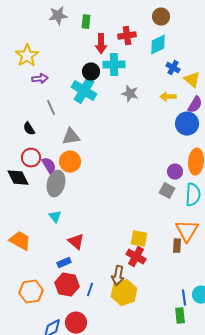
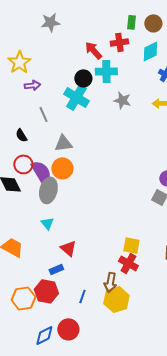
green rectangle: (86, 22) -> (131, 22), moved
red arrow: (101, 44) -> (93, 50), turned 138
purple semicircle: (49, 166) -> (41, 172), size x1.4
red hexagon: (67, 285) -> (46, 291), moved

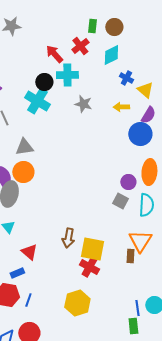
red cross: (119, 42) -> (80, 46), turned -30
yellow square: (131, 245) -> (92, 249), size x1.4
brown arrow: (110, 282) -> (68, 238), moved
blue line: (82, 296) -> (28, 300), moved

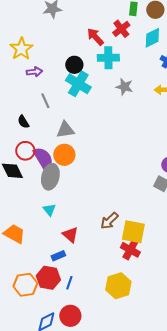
black circle: (44, 82) -> (74, 65), moved
brown arrow: (68, 238) -> (109, 221), turned 36

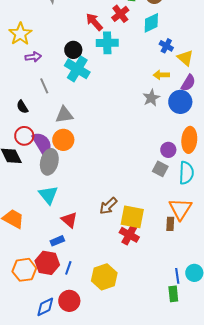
gray star: (124, 87) -> (151, 98), moved, turned 30
cyan triangle: (49, 210) -> (48, 195), size x1.5
yellow hexagon: (118, 286) -> (104, 277), moved

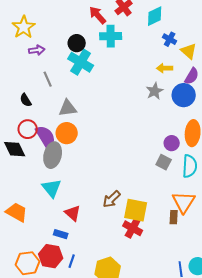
blue rectangle: (57, 241) -> (61, 234), turned 40

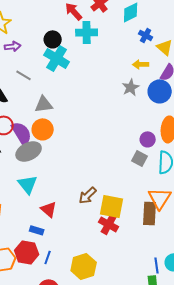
gray line: (48, 79) -> (24, 75), turned -35
gray ellipse: (53, 155) -> (29, 151), turned 50
brown rectangle: (174, 217) -> (150, 213), size x1.6

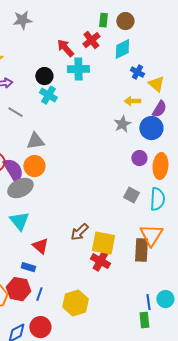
cyan cross: (57, 58) -> (48, 95), size x0.7
purple circle: (148, 139) -> (139, 158), moved

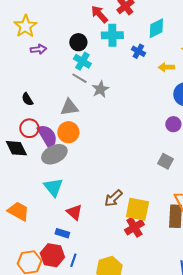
cyan diamond: (122, 49) -> (156, 28), moved
blue cross: (137, 72) -> (138, 51), moved
gray line: (15, 112) -> (79, 78), moved
gray star: (122, 124) -> (100, 89), moved
red cross: (100, 261) -> (134, 227), turned 30

